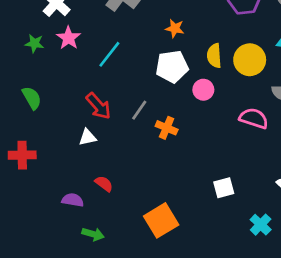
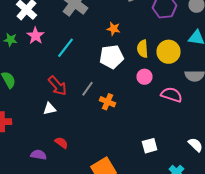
pink circle: (203, 90) -> (144, 77), moved

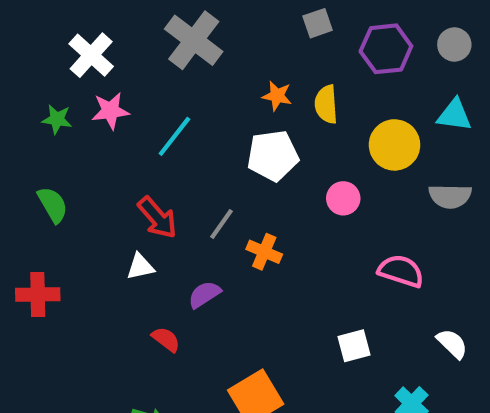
pink star: (36, 36) -> (110, 111), turned 30
yellow semicircle: (142, 49) -> (326, 104), moved
pink semicircle: (172, 95) -> (401, 271), moved
purple semicircle: (38, 155) -> (204, 294), moved, turned -42

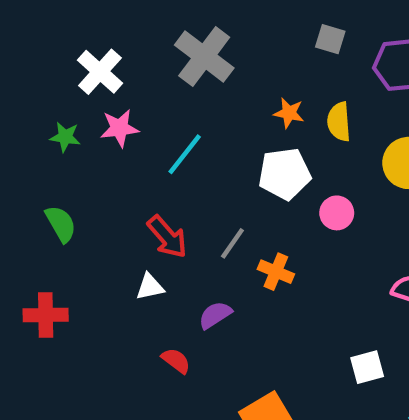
gray square: (318, 23) -> (330, 39), turned 36
pink circle: (343, 198) -> (337, 213), moved

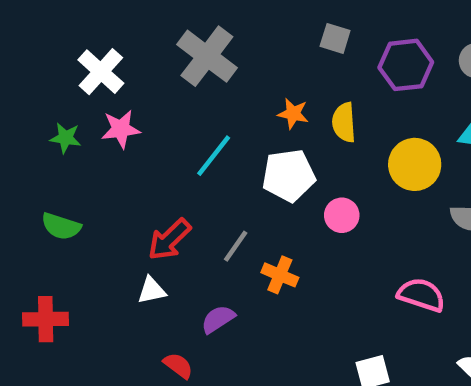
cyan line: (185, 154) -> (214, 156), moved
green semicircle: (61, 224) -> (61, 226), turned 138
red arrow: (167, 237) -> (169, 240), turned 87

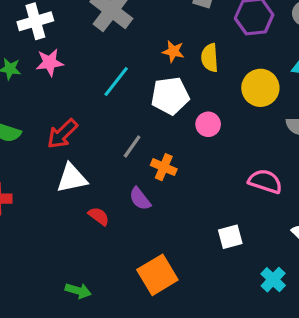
white cross: (101, 72) -> (35, 21), turned 32
red arrow: (169, 240) -> (62, 134), moved
white triangle: (152, 290) -> (72, 178), size x1.5
purple semicircle: (218, 319) -> (140, 199), moved, turned -95
red semicircle: (178, 366) -> (99, 216), moved

